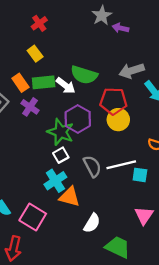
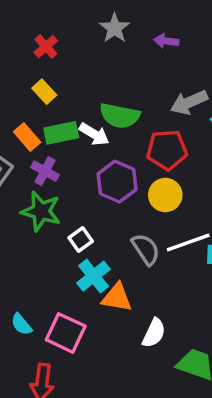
gray star: (102, 15) -> (115, 28), moved
yellow circle: (118, 120) -> (165, 195), moved
green star: (61, 132) -> (41, 211), moved
white square: (61, 155) -> (81, 240), moved

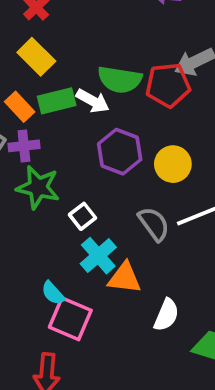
yellow rectangle: (44, 92) -> (36, 57), size x1.4
red pentagon: (167, 150) -> (168, 85), moved
purple cross: (45, 171) -> (24, 146), moved, turned -32
cyan semicircle: (21, 324) -> (53, 293), moved

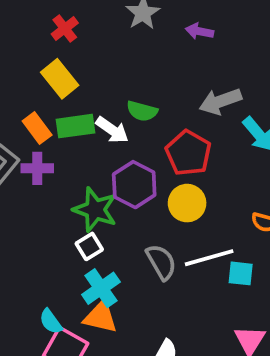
green semicircle: (120, 80) -> (142, 111), size x0.7
red pentagon: (168, 85) -> (188, 153), moved, turned 30
green star: (38, 187) -> (95, 210), moved
orange triangle: (125, 278) -> (101, 317), moved

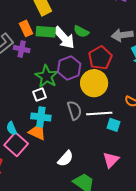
white arrow: (112, 130) -> (64, 38), size x1.4
yellow circle: (187, 203) -> (94, 83), size x1.4
cyan cross: (101, 288) -> (41, 117), turned 30

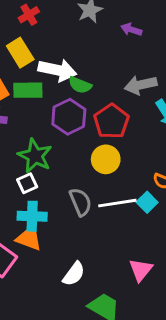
white arrow: (64, 38) -> (57, 70), moved, turned -30
purple hexagon: (69, 68) -> (69, 117), moved
yellow circle: (94, 83) -> (106, 159), size x0.7
cyan square: (114, 125) -> (147, 202), moved, turned 32

